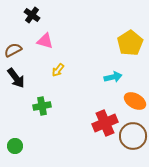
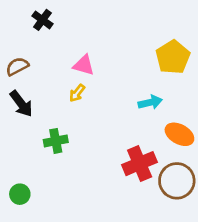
pink triangle: (45, 41) -> (84, 65), moved

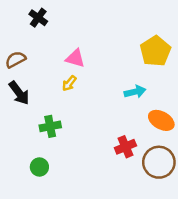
red cross: (140, 164) -> (125, 147), size x0.7
green circle: (20, 194) -> (39, 167), moved

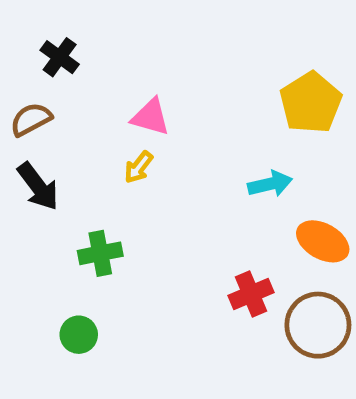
black cross: (38, 18) -> (60, 57), moved

